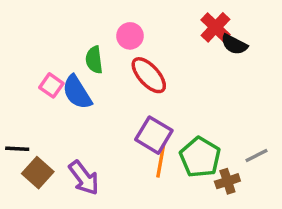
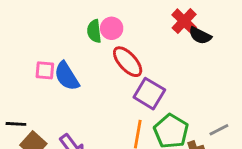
green semicircle: (94, 60) -> (94, 31), moved
pink square: (51, 85) -> (45, 70), turned -30
purple square: (154, 135) -> (149, 94), moved

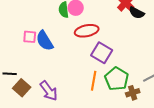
red ellipse: (128, 62) -> (87, 31), turned -60

